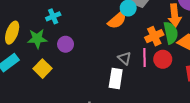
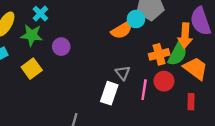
cyan cross: (53, 16) -> (40, 14), moved, turned -32
green semicircle: (171, 33) -> (178, 54), turned 30
pink line: (145, 58) -> (144, 90), moved

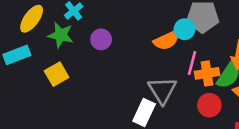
purple circle: (61, 47) -> (101, 39), moved
gray triangle: (123, 73) -> (162, 90), size x1.6
pink line: (144, 90) -> (192, 63), moved

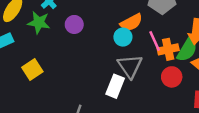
cyan circle: (184, 29) -> (123, 37), moved
pink line: (192, 63) -> (155, 41), turned -36
yellow square: (57, 74) -> (32, 69), moved

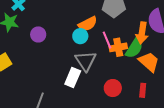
purple circle: (74, 24) -> (38, 34), moved
red circle: (172, 77) -> (113, 88), moved

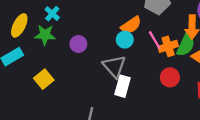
gray triangle: (86, 61) -> (114, 66), moved
red circle: (113, 88) -> (170, 77), moved

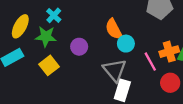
orange semicircle: (131, 25) -> (114, 29), moved, turned 95
pink line: (155, 40) -> (150, 62), moved
yellow square: (44, 79) -> (49, 65), moved

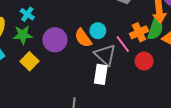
orange semicircle: (114, 29) -> (83, 38), moved
purple circle: (79, 47) -> (55, 40), size x1.5
gray triangle: (115, 70) -> (105, 55), moved

